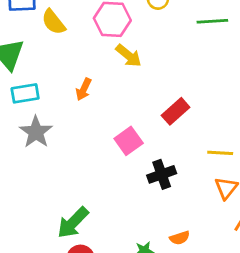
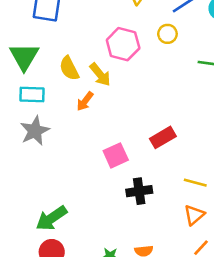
yellow semicircle: (53, 22) -> (69, 68), moved
yellow arrow: (129, 56) -> (100, 75), moved

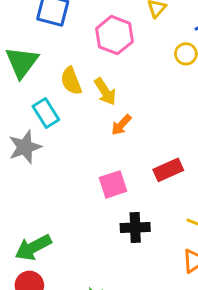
pink hexagon: (123, 44) -> (114, 35), moved
cyan rectangle: (32, 94) -> (46, 113), moved, turned 50
orange arrow: (85, 101) -> (121, 125), moved

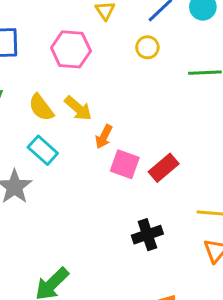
cyan rectangle: (46, 113) -> (43, 150), moved
pink square: (113, 184) -> (125, 164), moved, turned -36

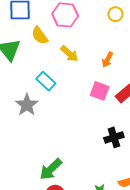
yellow semicircle: (41, 108) -> (40, 36), moved
orange arrow: (104, 137) -> (108, 60), moved

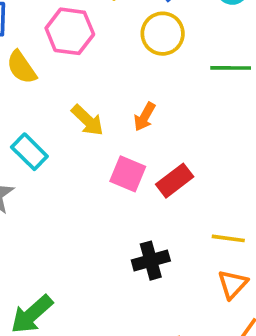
yellow circle: (115, 14) -> (163, 34), size x1.5
yellow arrow: (69, 54) -> (88, 120), moved

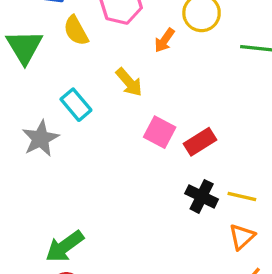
orange arrow: (145, 117) -> (164, 40), moved
black cross: (151, 261) -> (202, 196), moved, turned 36

